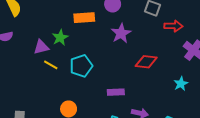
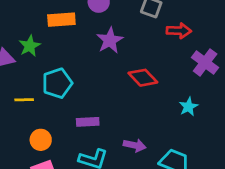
red diamond: (146, 62) -> (143, 78), turned 40
yellow line: (51, 65) -> (24, 100), moved, turned -32
purple rectangle: (116, 92) -> (88, 122), moved

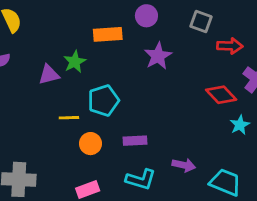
red diamond: (143, 78) -> (221, 95), moved
orange circle: (41, 140) -> (90, 144), moved

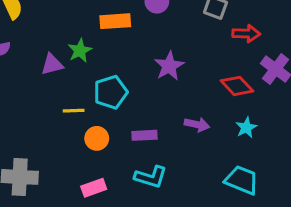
purple star: (158, 56) -> (169, 66), moved
cyan star: (240, 125) -> (246, 128), moved
purple arrow: (184, 165) -> (197, 125), moved

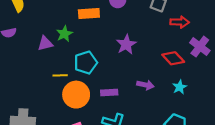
orange circle: (97, 138) -> (76, 95), size x1.6

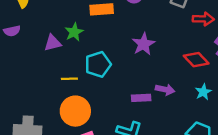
purple rectangle: (109, 92) -> (141, 98), moved
orange circle: (76, 95) -> (75, 111), moved

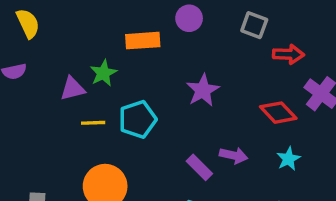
yellow line: (69, 79) -> (93, 123), moved
purple rectangle: (141, 98) -> (199, 167), turned 48

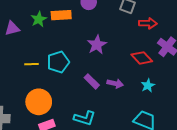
green star: (103, 73) -> (39, 19), moved
purple triangle: (73, 89) -> (12, 28), moved
purple rectangle: (199, 167) -> (92, 81), moved

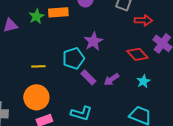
cyan pentagon: (58, 62) -> (73, 58), moved
yellow line: (32, 64) -> (38, 66), moved
purple arrow: (115, 83) -> (111, 79), turned 133

